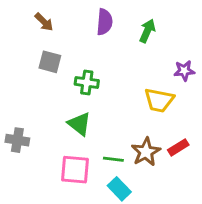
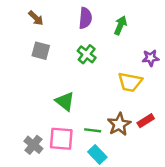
green cross: (87, 82) -> (87, 54), moved, turned 30
gray cross: (17, 140) -> (33, 145), moved, turned 30

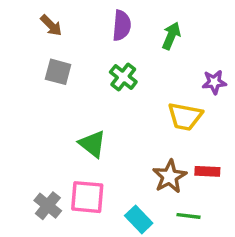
red rectangle: (146, 121) -> (207, 171), turned 35
green line: (93, 130) -> (188, 216), moved

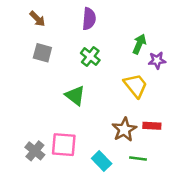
green arrow: (171, 36) -> (139, 44), moved
yellow trapezoid: (185, 116) -> (136, 85), turned -140
green triangle: (92, 144) -> (75, 96), moved

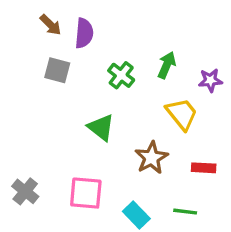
purple semicircle: (89, 19) -> (84, 33), moved
green arrow: (139, 44) -> (167, 65), moved
brown star: (124, 130) -> (151, 158), moved
gray cross: (35, 151) -> (25, 191), moved

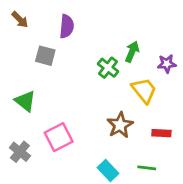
brown arrow: (50, 25) -> (20, 20), moved
green cross: (121, 75) -> (108, 68), moved
green triangle: (101, 127) -> (25, 101), moved
pink square: (86, 193) -> (59, 137), moved, turned -32

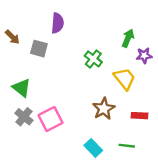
brown arrow: (20, 20) -> (12, 37), moved
green arrow: (132, 52) -> (128, 38), moved
gray cross: (20, 152) -> (24, 117), moved

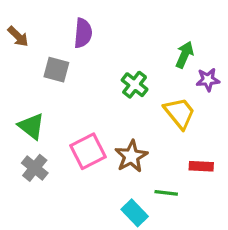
brown arrow: (12, 37) -> (18, 36), moved
brown star: (104, 109) -> (131, 156), moved
pink square: (51, 119) -> (88, 151), moved
green line: (127, 146) -> (166, 193), moved

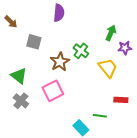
purple semicircle: (83, 33) -> (59, 13), moved
brown star: (131, 156) -> (60, 62), moved

